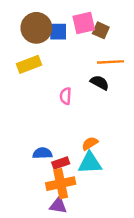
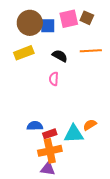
brown square: (101, 30) -> (87, 18), moved
black semicircle: (100, 83) -> (60, 56), moved
orange semicircle: (90, 143) -> (90, 125), moved

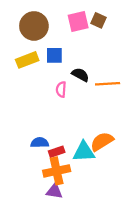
blue square: (48, 26) -> (54, 55), moved
orange line: (91, 51) -> (108, 84), moved
black semicircle: (60, 56) -> (80, 75), moved
orange semicircle: (90, 125) -> (102, 141), size x1.5

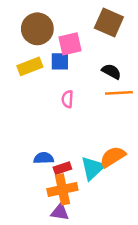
brown square: (98, 20) -> (109, 23), size x1.6
pink square: (78, 21) -> (70, 44), moved
black semicircle: (80, 75) -> (111, 71), moved
cyan triangle: (84, 152) -> (93, 168), turned -40

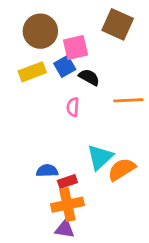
blue square: (60, 61) -> (65, 66), turned -30
black semicircle: (111, 71) -> (89, 77), moved
cyan triangle: (93, 168) -> (100, 157), moved

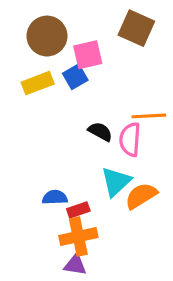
black semicircle: (89, 77) -> (100, 132), moved
pink semicircle: (73, 107) -> (130, 139), moved, size x1.5

